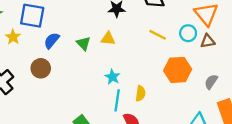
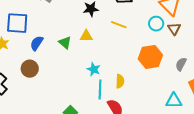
yellow line: (158, 35) -> (119, 25), moved
brown triangle: (208, 41) -> (174, 29), turned -48

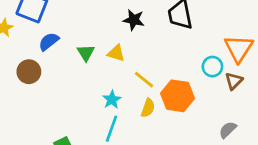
yellow line: (119, 25) -> (144, 80), moved
orange hexagon: (150, 57) -> (177, 96), moved
yellow semicircle: (120, 81) -> (148, 108), moved

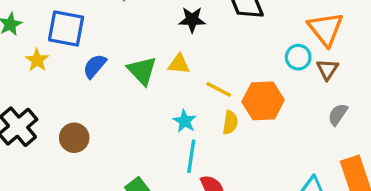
green triangle: (86, 53) -> (142, 71), size x1.4
brown circle: (29, 72) -> (74, 138), moved
gray semicircle: (228, 130) -> (338, 114), moved

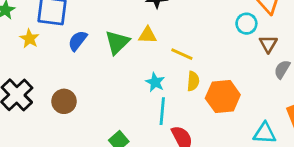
brown triangle: (327, 69) -> (268, 44), moved
green triangle: (142, 71) -> (117, 42), turned 32
orange hexagon: (263, 101) -> (223, 96), moved

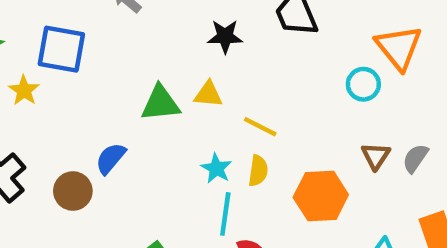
blue semicircle: (78, 41) -> (111, 158), moved
green triangle: (117, 42) -> (160, 103), turned 36
brown triangle: (268, 44) -> (376, 156), moved
yellow semicircle: (193, 81) -> (258, 171), moved

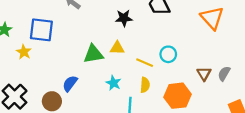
cyan circle: (363, 84) -> (168, 54), moved
cyan star: (216, 168) -> (113, 83), moved

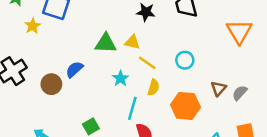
yellow line: (145, 63) -> (147, 63), moved

